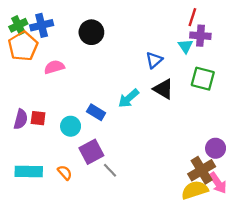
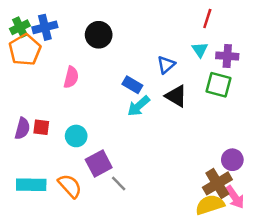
purple cross: (200, 36) -> (227, 56), moved
pink semicircle: (54, 67) -> (71, 77), moved, turned 120
blue rectangle: (96, 112) -> (132, 85), moved
orange semicircle: (65, 173) -> (70, 186), size x1.5

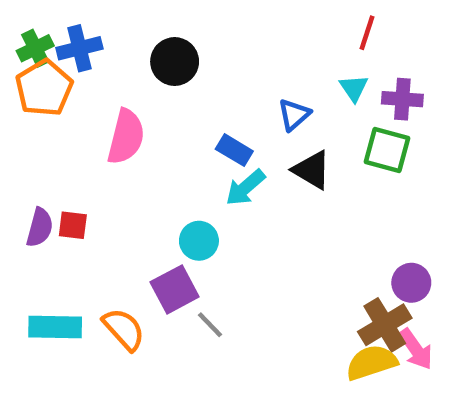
pink semicircle: (71, 77) -> (126, 137), size x1.4
cyan circle: (76, 136) -> (199, 241), moved

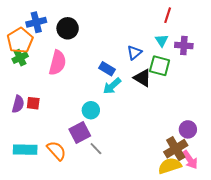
green cross: (35, 48) -> (20, 58), moved
black circle: (175, 62) -> (68, 28), moved
green square: (387, 150) -> (160, 66), moved

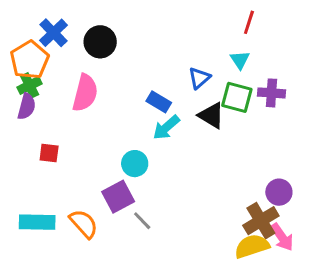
blue cross: (36, 22) -> (54, 33), turned -30
purple cross: (184, 46) -> (271, 93), moved
purple semicircle: (18, 104) -> (27, 106), moved

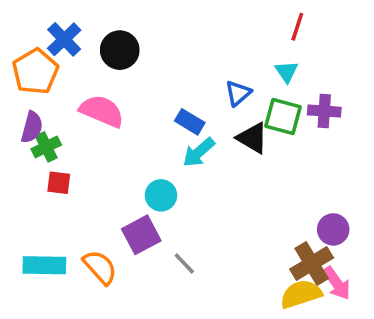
green cross: (30, 85) -> (46, 147), moved
pink semicircle: (85, 93) -> (102, 111), turned -81
gray line: (142, 221) -> (184, 264), moved

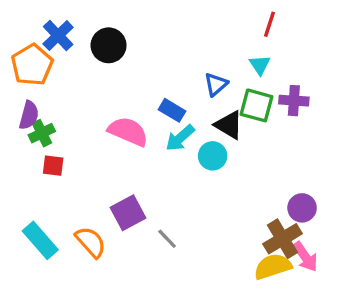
pink semicircle: (102, 111) -> (128, 131), moved
cyan circle: (161, 195) -> (213, 156), moved
cyan rectangle: (44, 265) -> (40, 240), turned 48

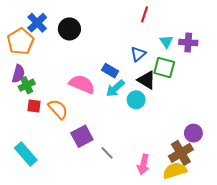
red line: (269, 24) -> (144, 14), moved
purple cross: (294, 101) -> (188, 42), moved
orange semicircle: (91, 242) -> (58, 109), moved
pink arrow: (305, 257) -> (143, 164), moved, turned 48

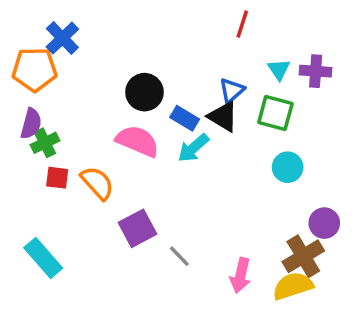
black circle: (69, 29) -> (144, 92), moved
orange pentagon: (20, 41) -> (34, 69), turned 30
black triangle: (147, 80) -> (223, 117), moved
cyan circle: (136, 100) -> (288, 167), moved

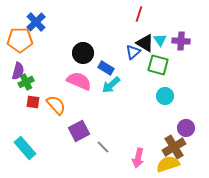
black triangle: (223, 117) -> (145, 43), moved

